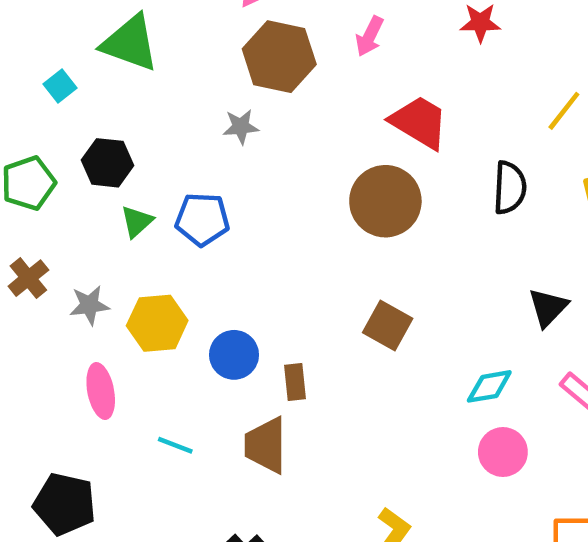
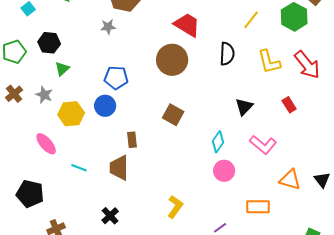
blue pentagon: (202, 219) -> (116, 78), moved
gray star: (89, 305) -> (44, 95), moved, turned 30
blue circle: (234, 355) -> (105, 106), moved
cyan diamond: (489, 386) -> (218, 142), turned -45
pink ellipse: (101, 391) -> (46, 144), turned -30

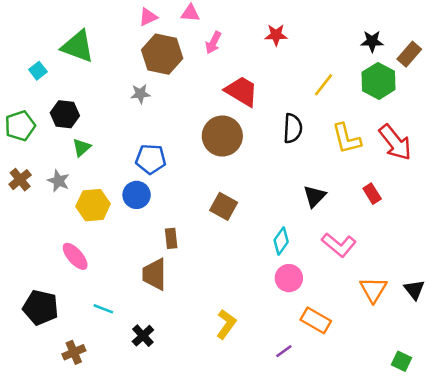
pink ellipse: (46, 144) -> (75, 256), moved
cyan line: (79, 168) -> (103, 309), moved
orange triangle: (290, 180) -> (373, 290), turned 45
orange rectangle: (258, 207) -> (316, 320), moved, turned 30

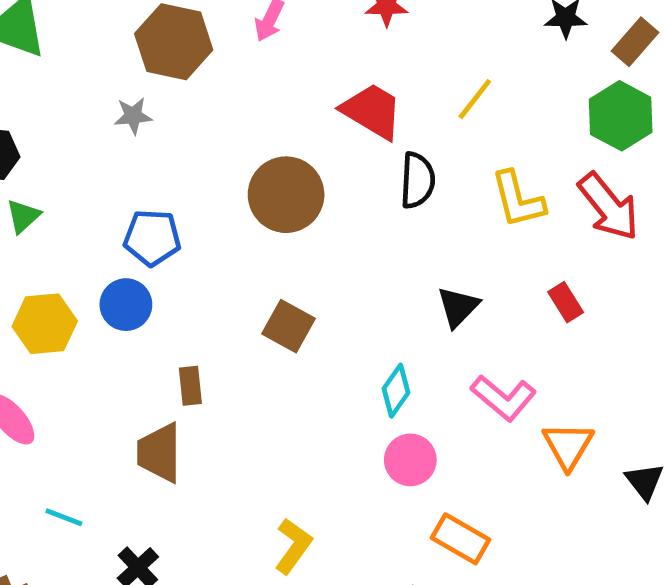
green hexagon: (378, 81) -> (621, 116), moved
red trapezoid: (242, 91) -> (372, 111), moved
orange triangle: (373, 290) -> (568, 446), moved

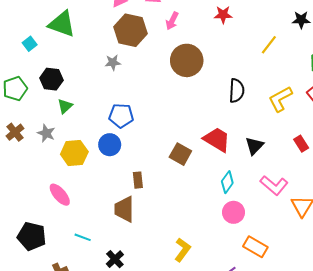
yellow line: (475, 99) -> (269, 45), moved
red trapezoid: (372, 111) -> (217, 139), moved
brown circle: (286, 195) -> (187, 60), moved
yellow L-shape: (518, 199) -> (280, 99), turned 76

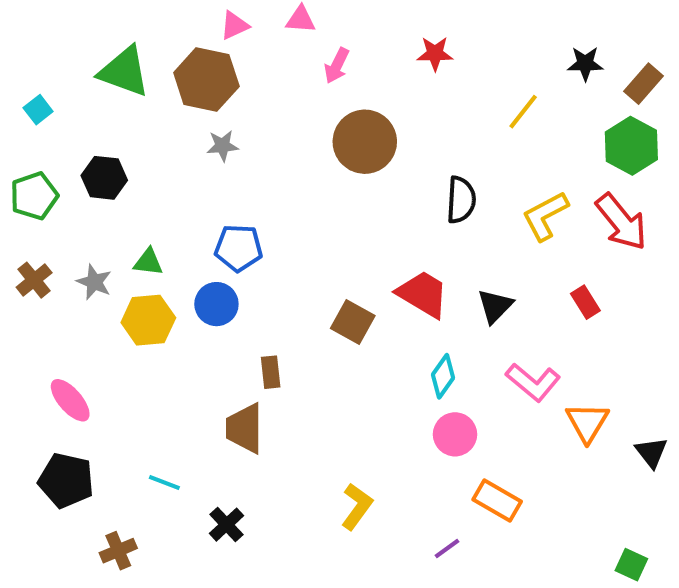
brown hexagon: (130, 30) -> (206, 80), moved
cyan square: (30, 44) -> (38, 110), moved
green triangle: (65, 106) -> (148, 262), moved, turned 49
pink ellipse: (60, 195) -> (70, 400), moved

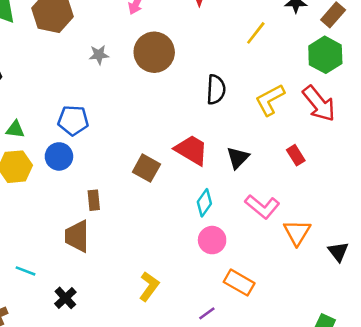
gray star: (222, 146) -> (99, 55), moved

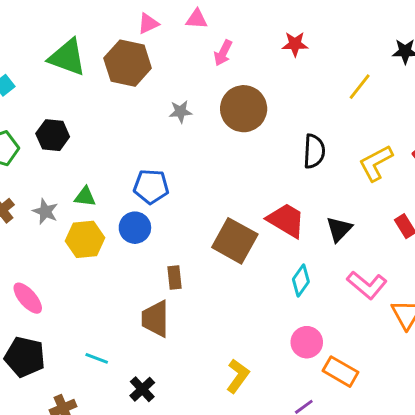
brown square: (146, 168) -> (235, 241), size x1.4
pink circle: (212, 240) -> (307, 342), moved

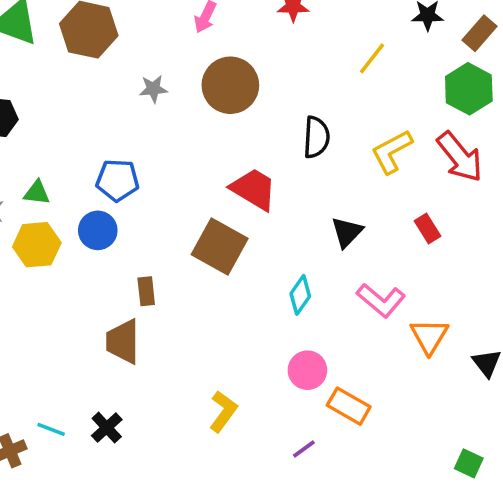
red trapezoid: (286, 220) -> (254, 189), moved
cyan line: (97, 358) -> (51, 429), moved

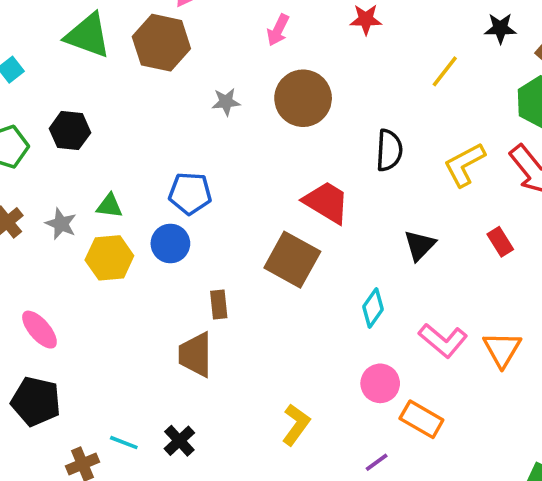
pink L-shape: (381, 300) -> (443, 340), moved

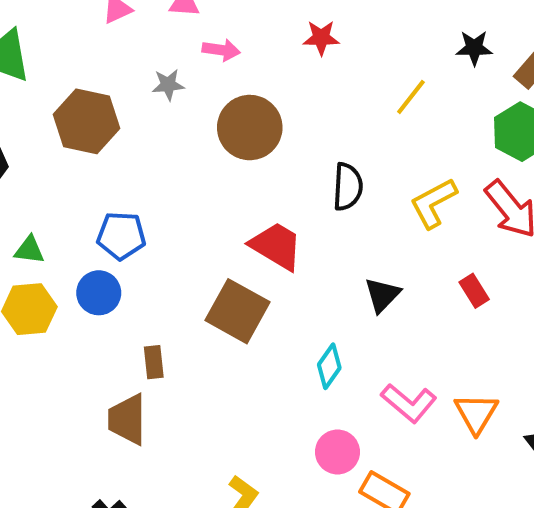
pink arrow: (278, 30) -> (221, 50), turned -108
brown hexagon: (161, 43) -> (86, 121), moved
gray star: (226, 102) -> (168, 85), moved

